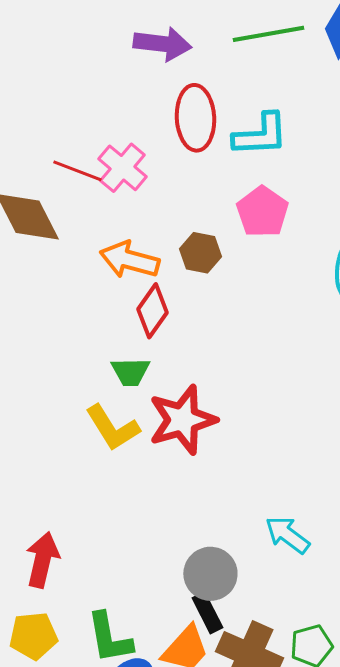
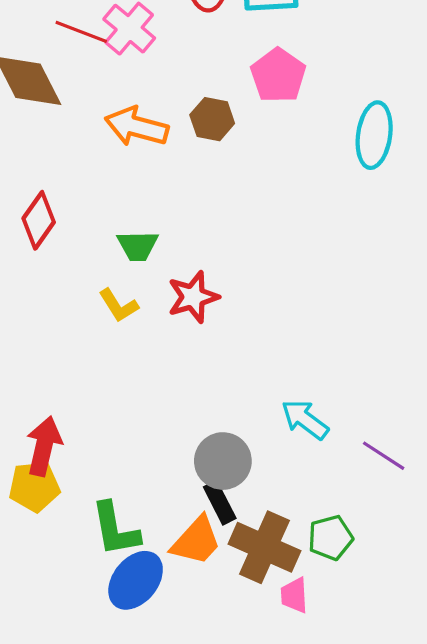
red diamond: (152, 311) -> (39, 220), moved
red star: (182, 420) -> (193, 297), size x0.7
yellow L-shape: (112, 428) -> (119, 306), size x0.7
yellow pentagon: (33, 636) -> (34, 487), moved

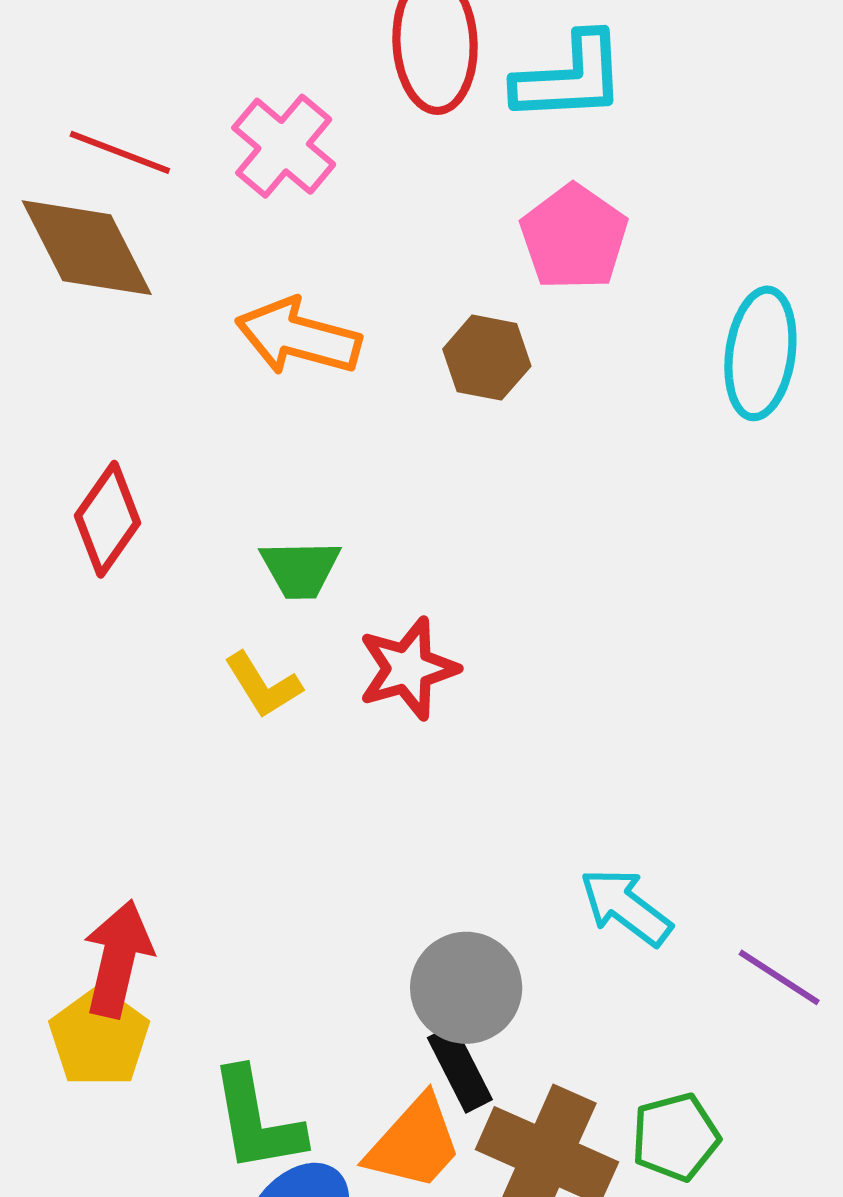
red line: (81, 32) -> (120, 152), moved
brown hexagon: (212, 119) -> (487, 358), moved
yellow pentagon: (34, 487) -> (99, 1037), turned -30

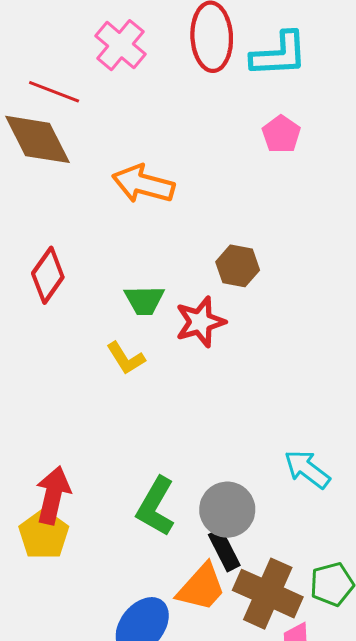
pink cross: (284, 146) -> (120, 45), moved
pink pentagon: (574, 237) -> (281, 134), size x0.7
brown hexagon: (487, 358) -> (238, 266), moved
red star: (408, 669) -> (200, 322), moved
green L-shape: (257, 1120) -> (156, 506), moved, turned 40

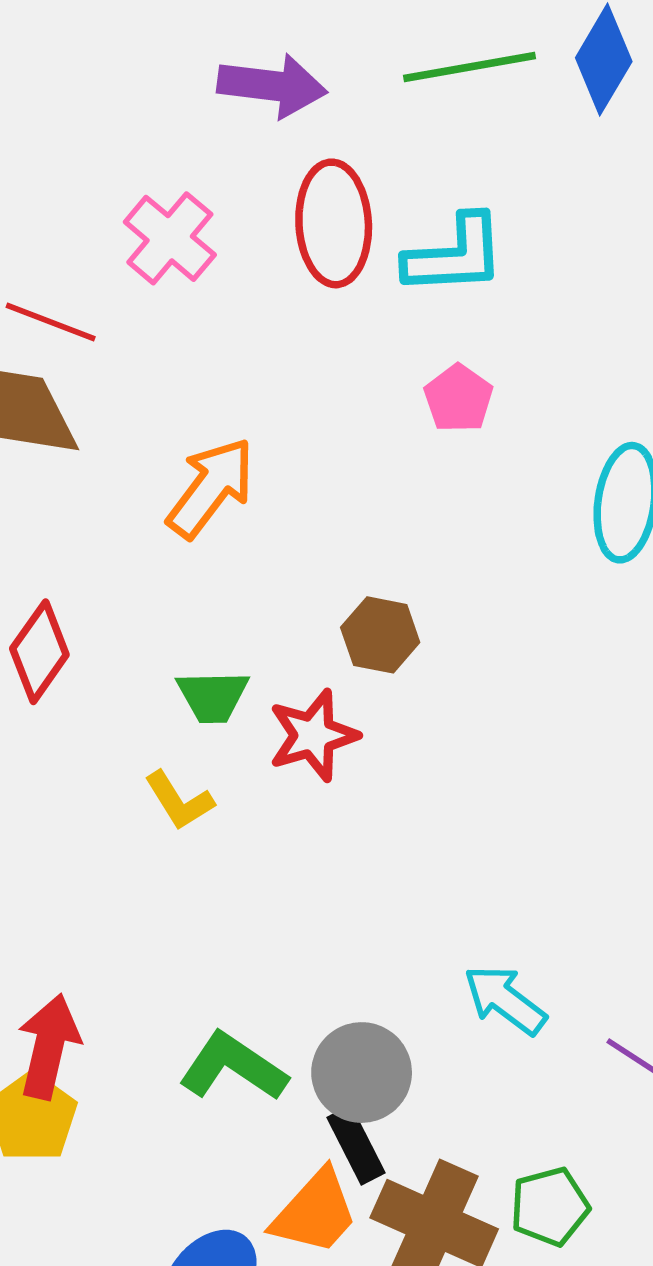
orange arrow: (143, 184) -> (211, 488), turned 112
green L-shape: (156, 506) -> (233, 1067), turned 94

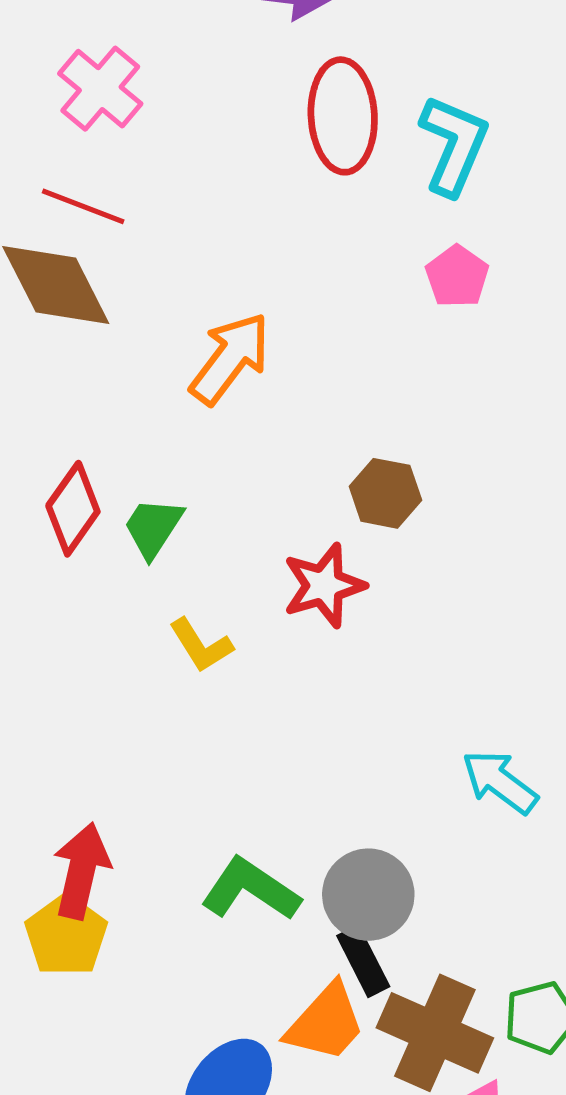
pink cross: (170, 238) -> (100, 89), moved
cyan L-shape: (455, 255) -> (454, 145), turned -64
green trapezoid: (213, 696) -> (153, 527), moved, turned 124
cyan arrow: (505, 1000) -> (500, 782), moved

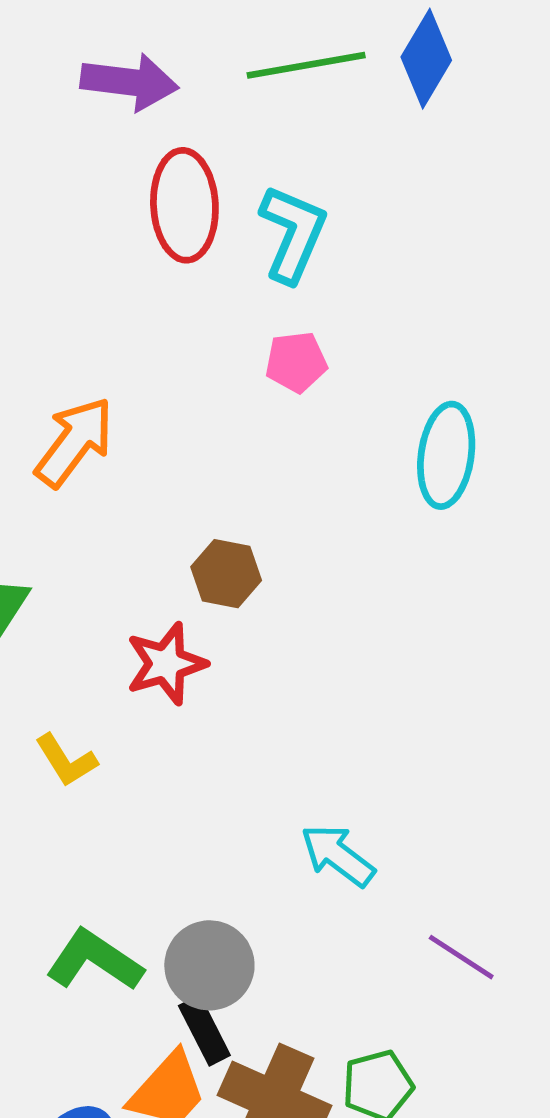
pink pentagon: (457, 276) -> (296, 362), turned 30
yellow L-shape: (201, 645) -> (66, 760), moved

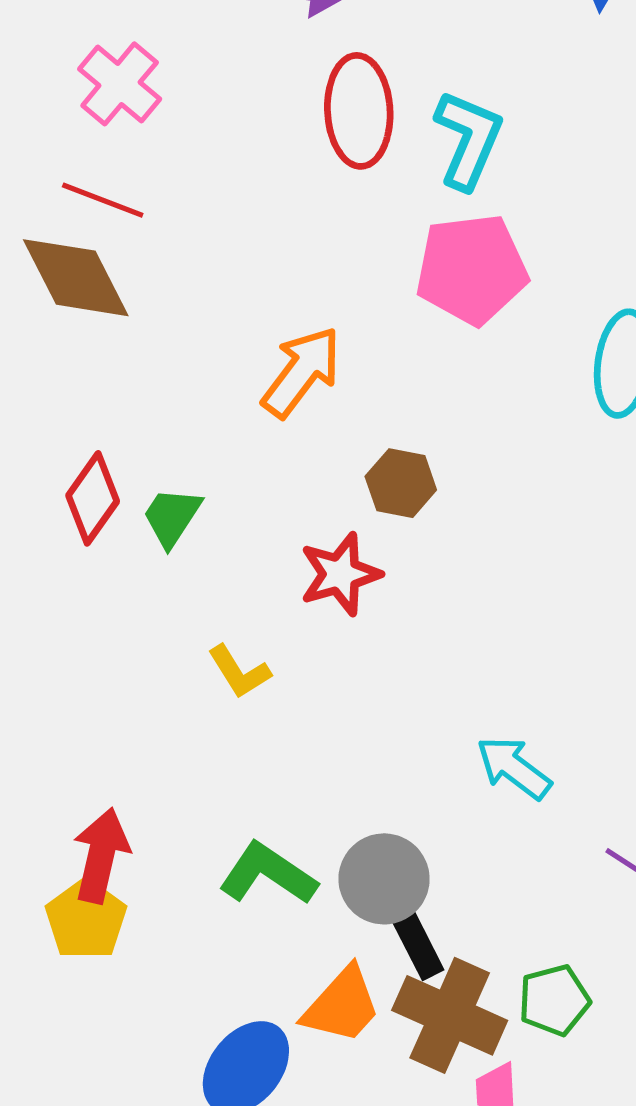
pink pentagon: (296, 362) -> (472, 269), size x1.8
orange arrow: (74, 442) -> (301, 372), moved
black rectangle: (204, 1030) -> (418, 945), moved

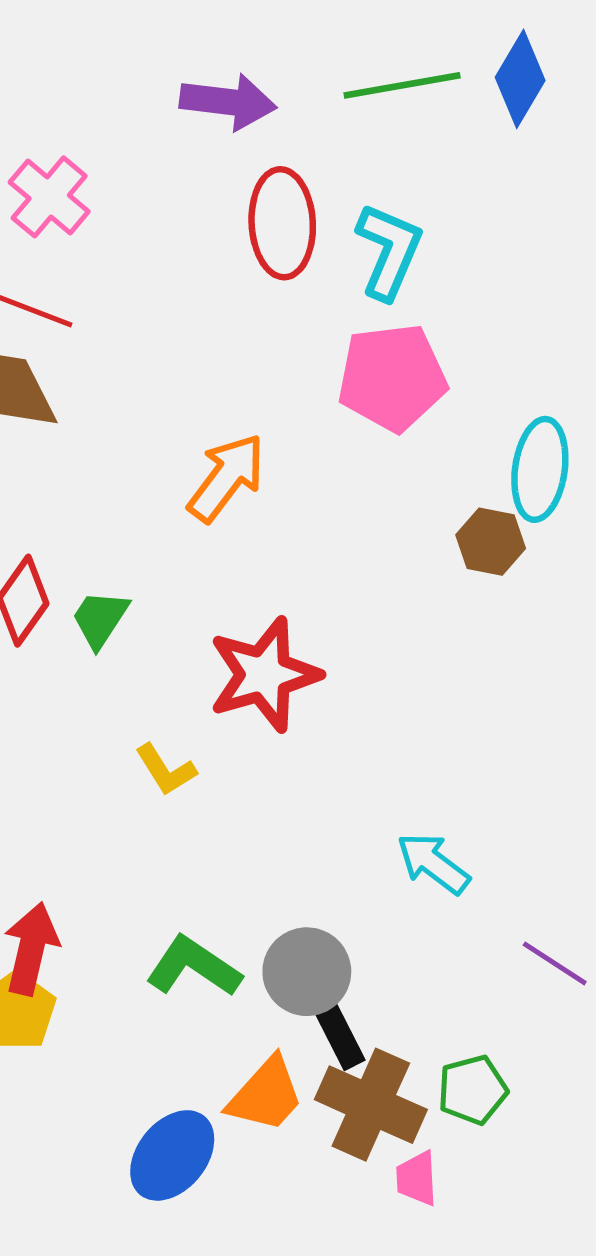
brown hexagon: (401, 483) -> (491, 542), moved
red star: (340, 574) -> (264, 675), size x1.4

